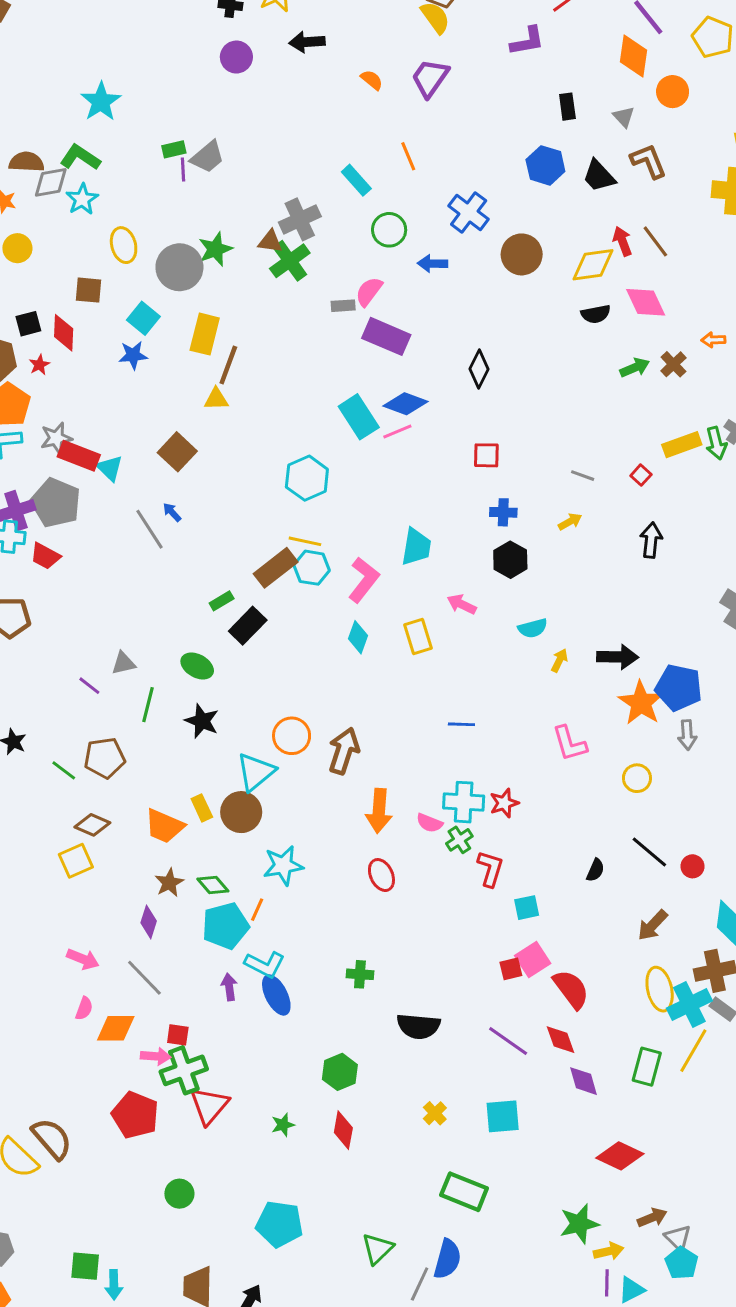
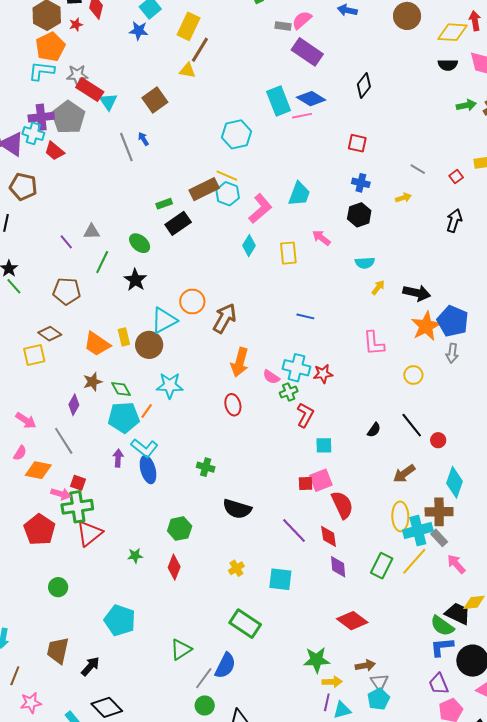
green line: (64, 770) -> (14, 286), moved

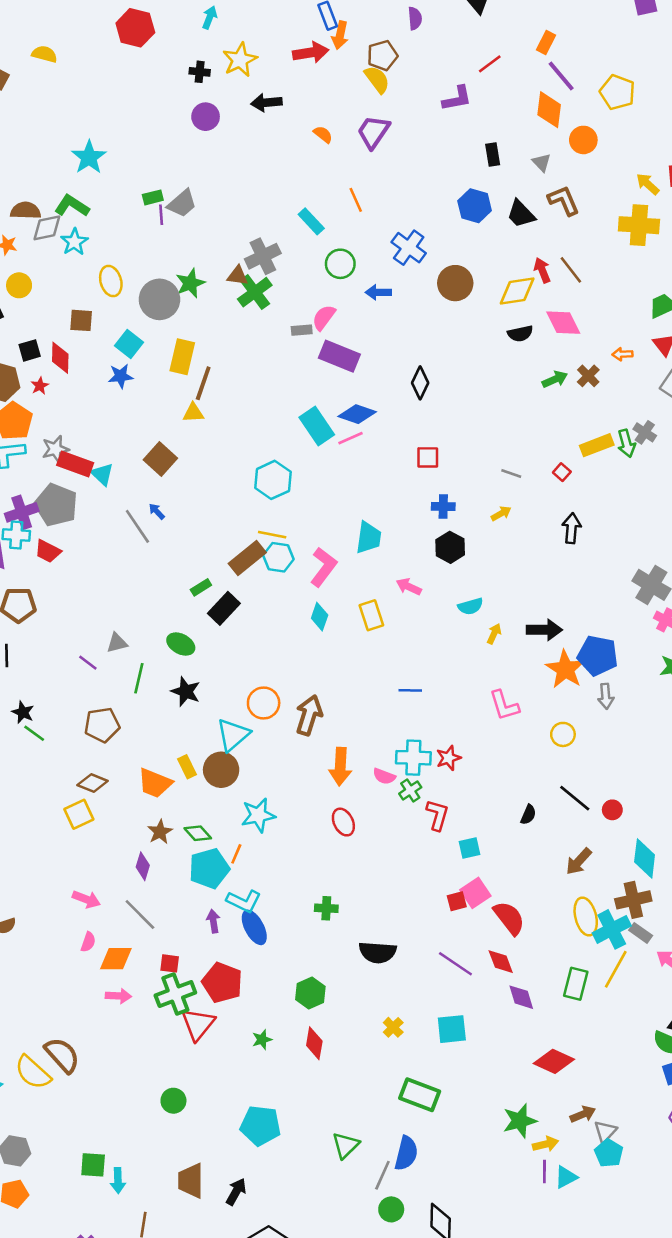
pink arrow: (61, 494) -> (118, 996), moved
red pentagon: (39, 530) -> (222, 983), moved
gray triangle: (379, 682) -> (605, 1131), turned 30

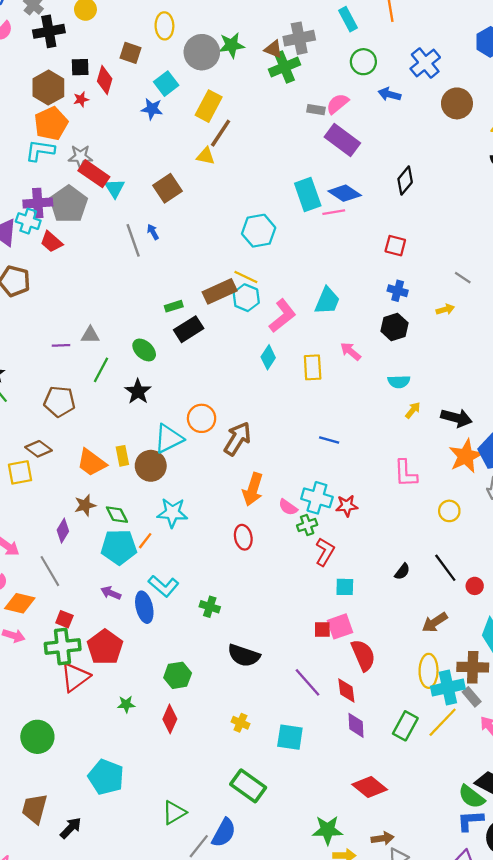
purple line: (88, 663) -> (61, 345), turned -54
cyan L-shape: (244, 901) -> (164, 586), moved
purple arrow: (213, 921) -> (111, 593), turned -72
yellow cross: (393, 1027) -> (240, 723), turned -36
green circle: (173, 1101) -> (37, 737), size x1.5

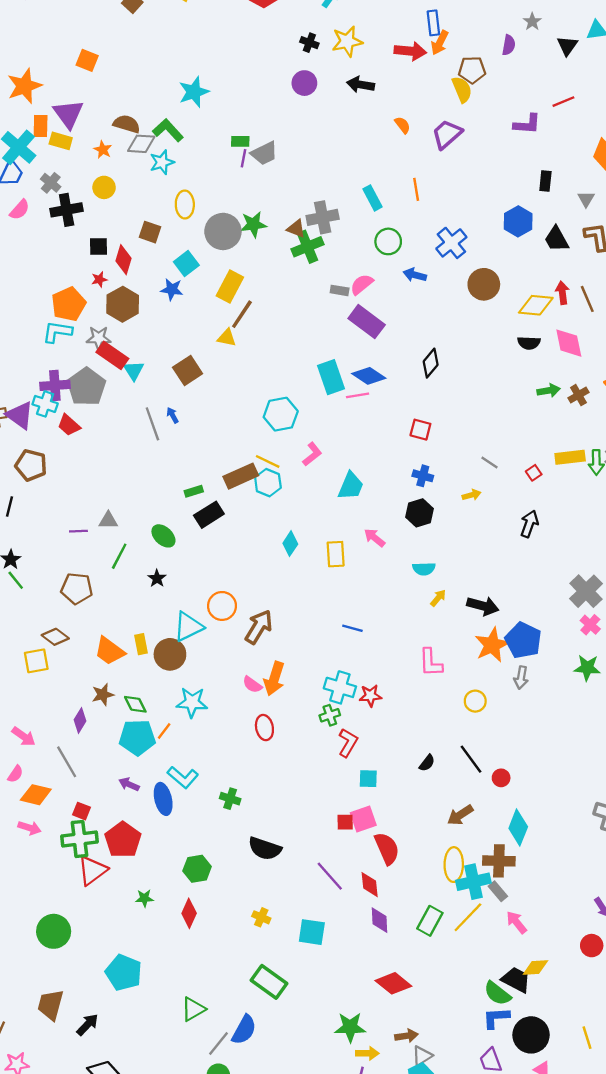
brown hexagon: (48, 88) -> (123, 304), moved
pink L-shape: (282, 316) -> (312, 454), moved, size x0.7
black star: (138, 392) -> (157, 578), size x0.7
pink semicircle: (288, 507) -> (252, 685), moved

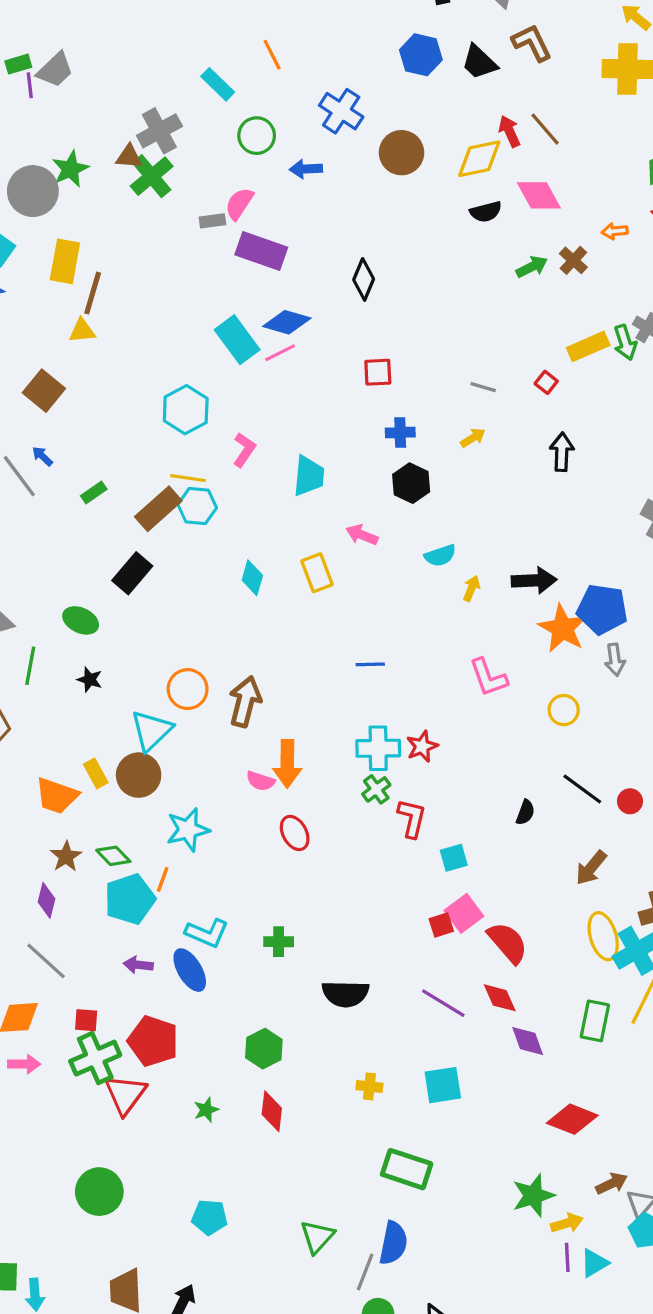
green rectangle: (194, 491) -> (94, 492), moved
cyan pentagon: (124, 973) -> (210, 1217), size x0.7

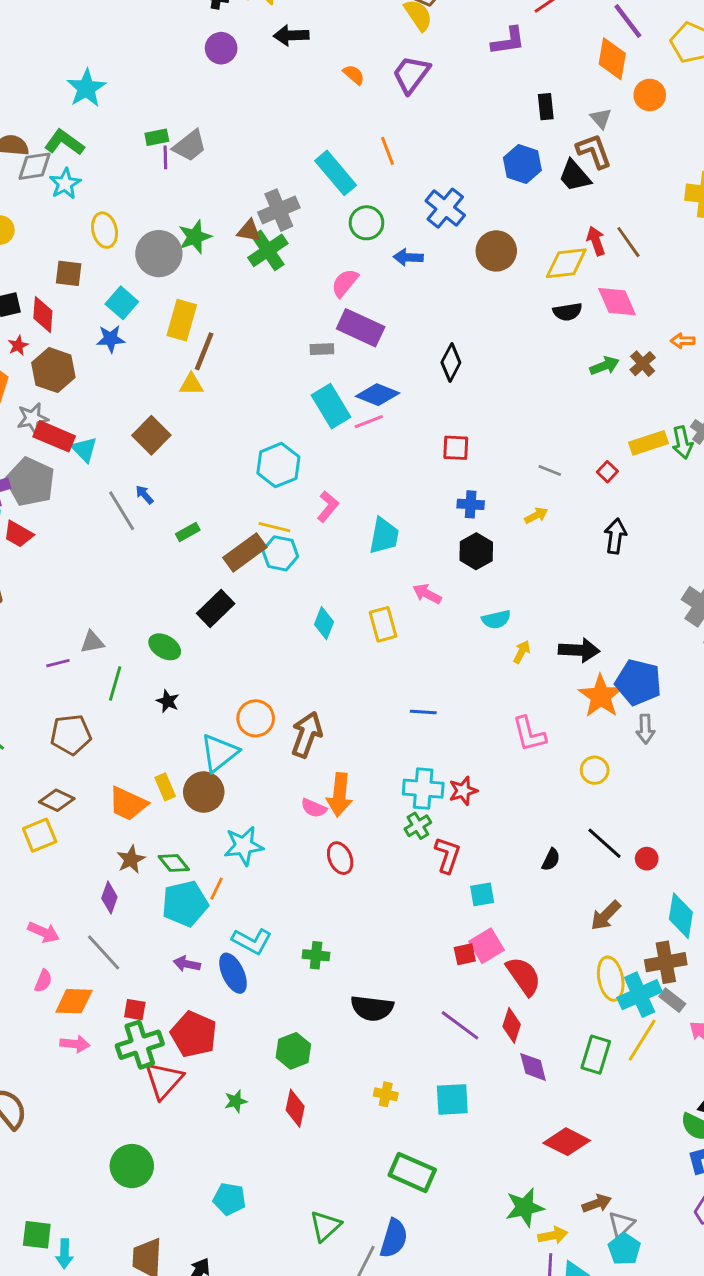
brown L-shape: (532, 43) -> (594, 151), moved
cyan rectangle: (218, 84) -> (336, 173), size x1.4
gray rectangle: (212, 221) -> (322, 349), moved
red diamond: (500, 998) -> (512, 1025), turned 36

